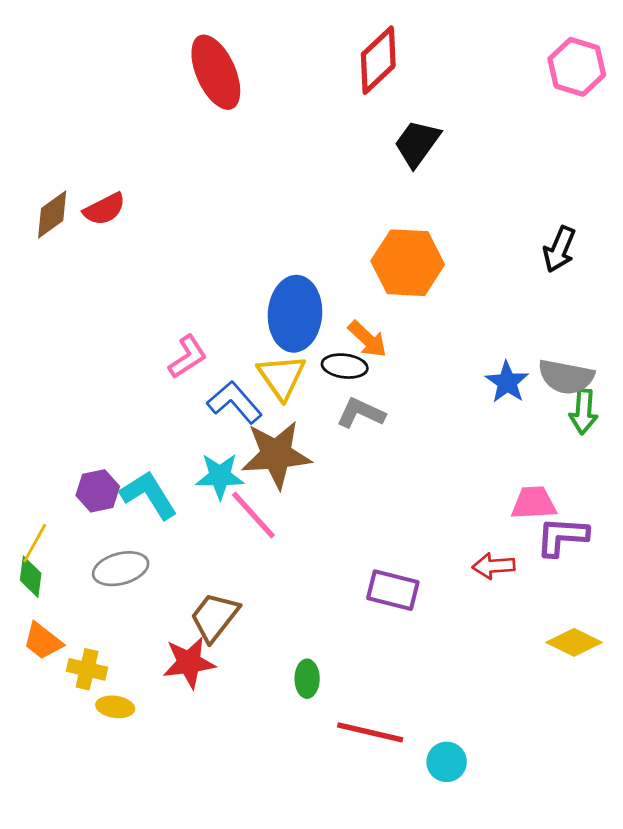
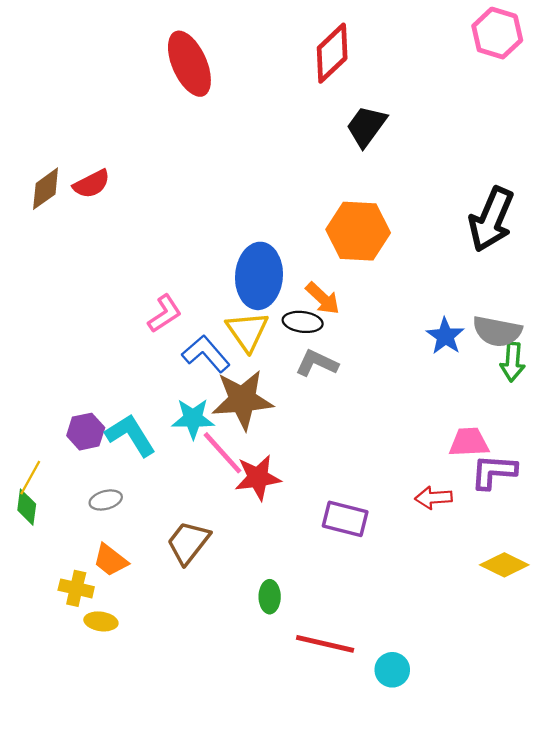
pink hexagon: (577, 67) -> (497, 33), moved
black arrow: (559, 249) -> (491, 219), size x1.6
gray ellipse: (121, 569) -> (106, 500), size x0.7
orange trapezoid: (43, 641) -> (110, 560), moved
red star: (189, 663) -> (258, 478), moved

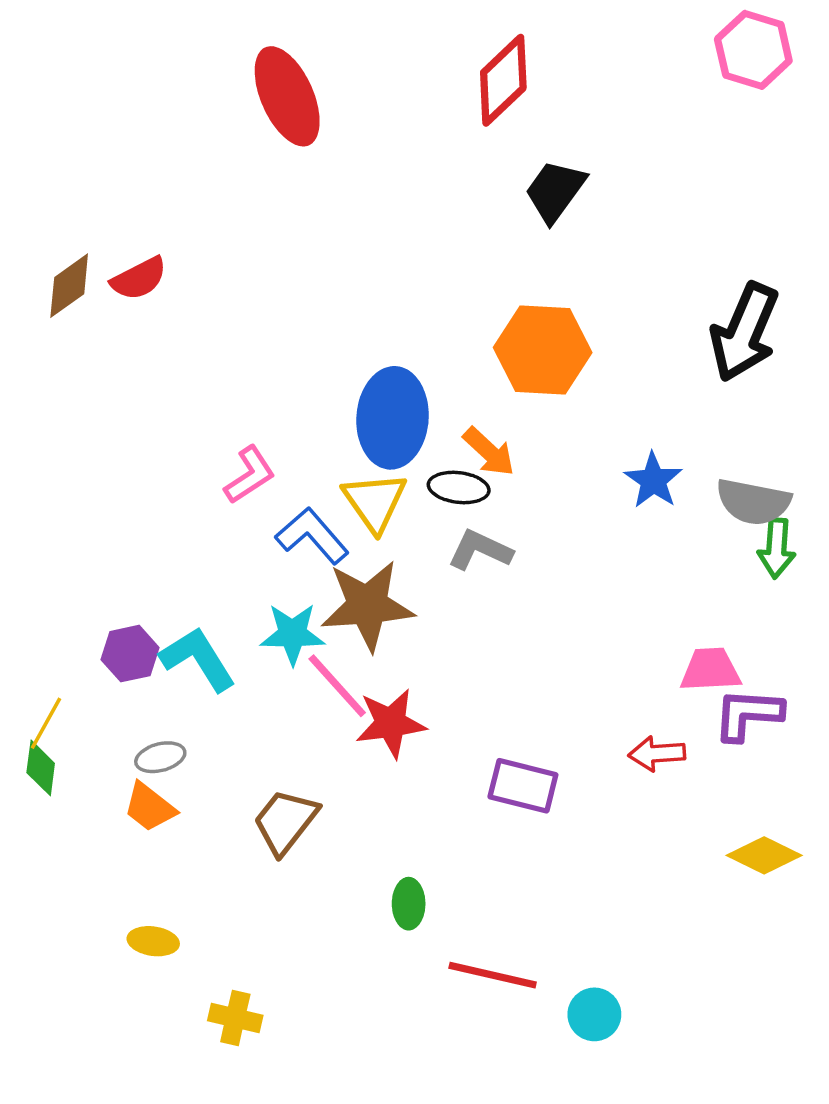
blue star: (445, 336) -> (653, 480), moved
orange trapezoid: (110, 560) -> (150, 807), moved
yellow cross: (76, 588) -> (235, 1018), moved

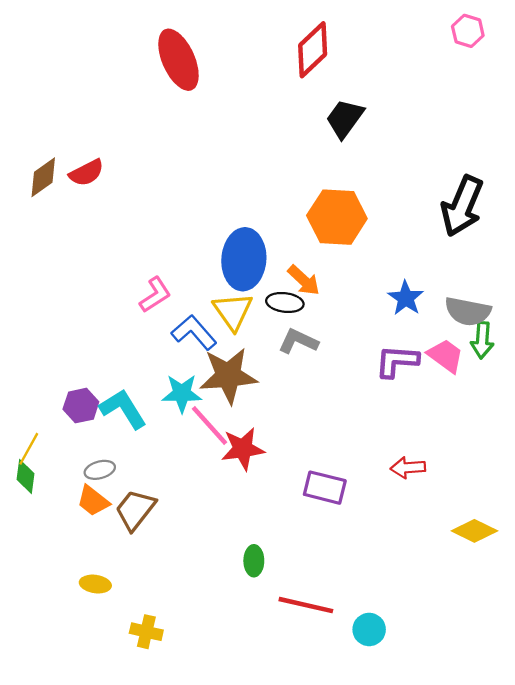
pink hexagon: (753, 50) -> (468, 31), size x0.7
pink trapezoid: (710, 670) -> (446, 356), moved, turned 39
purple L-shape: (748, 714) -> (397, 361), moved
brown trapezoid: (285, 822) -> (135, 510), moved

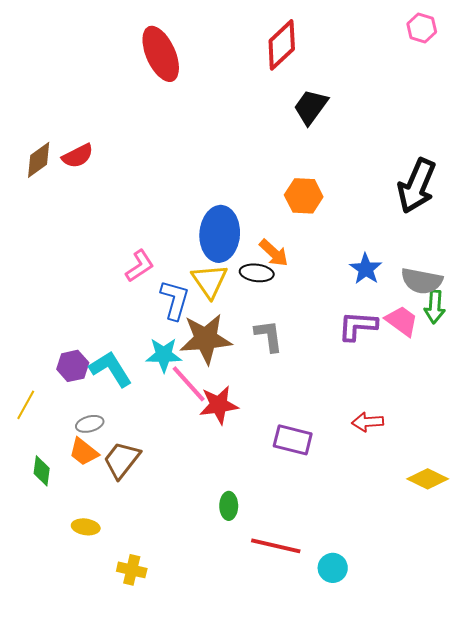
orange hexagon: (337, 217) -> (304, 196), size x0.7
blue L-shape: (194, 332) -> (175, 300), turned 57
gray L-shape: (298, 341) -> (269, 336), moved, turned 57
green diamond: (25, 477) -> (42, 471), moved

